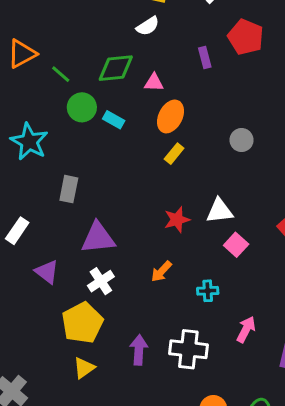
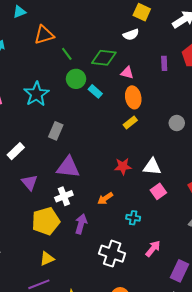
orange ellipse: (171, 116) -> (133, 97), turned -50
purple arrow: (139, 350) -> (81, 224), moved
yellow triangle: (84, 368) -> (47, 259), moved

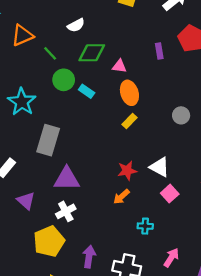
white semicircle: (131, 35) -> (76, 25), moved
gray rectangle: (56, 131) -> (48, 140), size x1.5
white triangle: (152, 167) -> (160, 167), turned 30
orange arrow: (105, 198) -> (121, 197), moved
purple arrow: (81, 224) -> (89, 257), moved

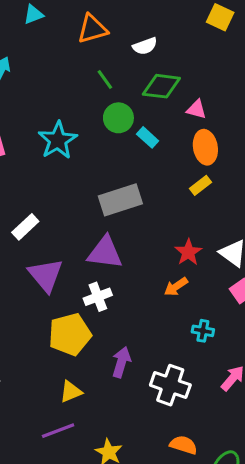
orange triangle: (22, 35) -> (92, 29), moved
gray rectangle: (48, 140) -> (120, 200), moved, turned 48
red star: (127, 171) -> (188, 252), turned -30
purple triangle: (26, 201) -> (46, 275), size x1.4

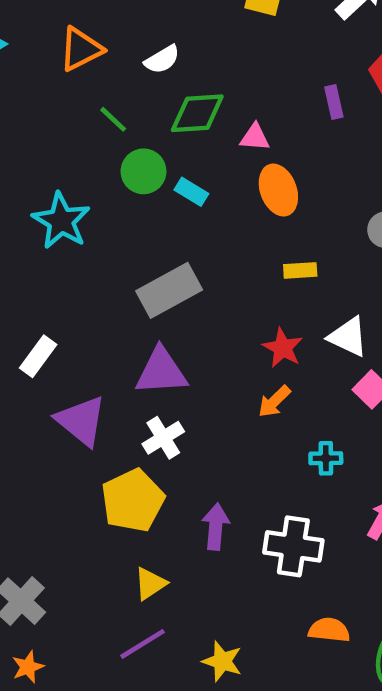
yellow rectangle: (200, 185) -> (300, 270), moved, turned 45

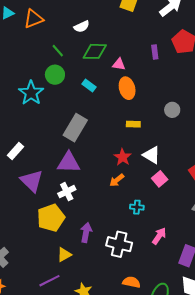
orange triangle: (81, 49) -> (34, 19), moved
green circle: (144, 171) -> (55, 75), moved
gray rectangle: (169, 290) -> (75, 128), turned -36
yellow triangle: (150, 584) -> (64, 255), moved

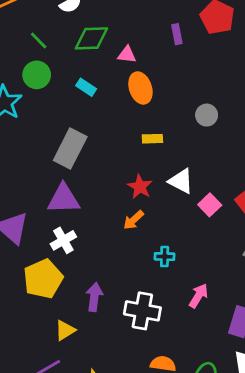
pink square: (160, 179) -> (210, 205), moved

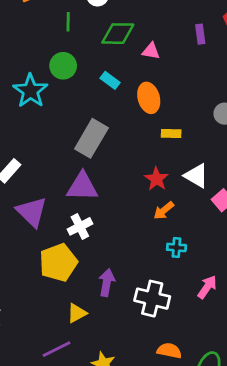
green line: (39, 40) -> (68, 22), moved, turned 42
orange ellipse: (140, 88) -> (149, 98), moved
orange arrow: (134, 220) -> (164, 210), moved

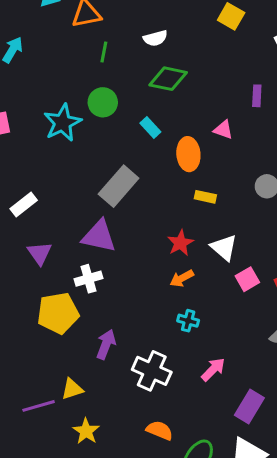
green line: (68, 22) -> (104, 52), moved
pink triangle: (151, 51) -> (223, 130), moved
purple triangle: (32, 212) -> (39, 253), size x0.7
yellow triangle: (77, 313) -> (72, 389), moved

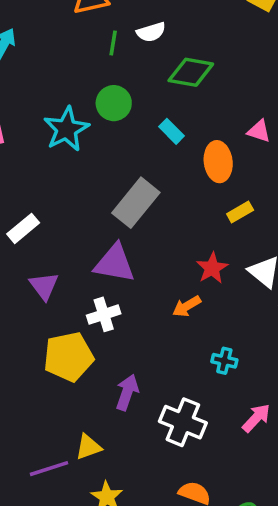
white semicircle: (155, 38) -> (151, 32), moved
yellow rectangle: (205, 197) -> (240, 212), turned -40
orange arrow: (182, 278) -> (187, 306), moved

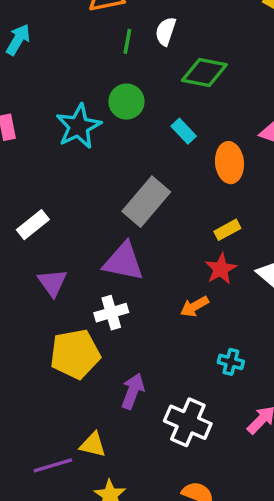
white semicircle: (151, 32) -> (166, 31), turned 124
yellow rectangle: (240, 212) -> (227, 230), moved
yellow triangle: (88, 447) -> (93, 445), turned 32

